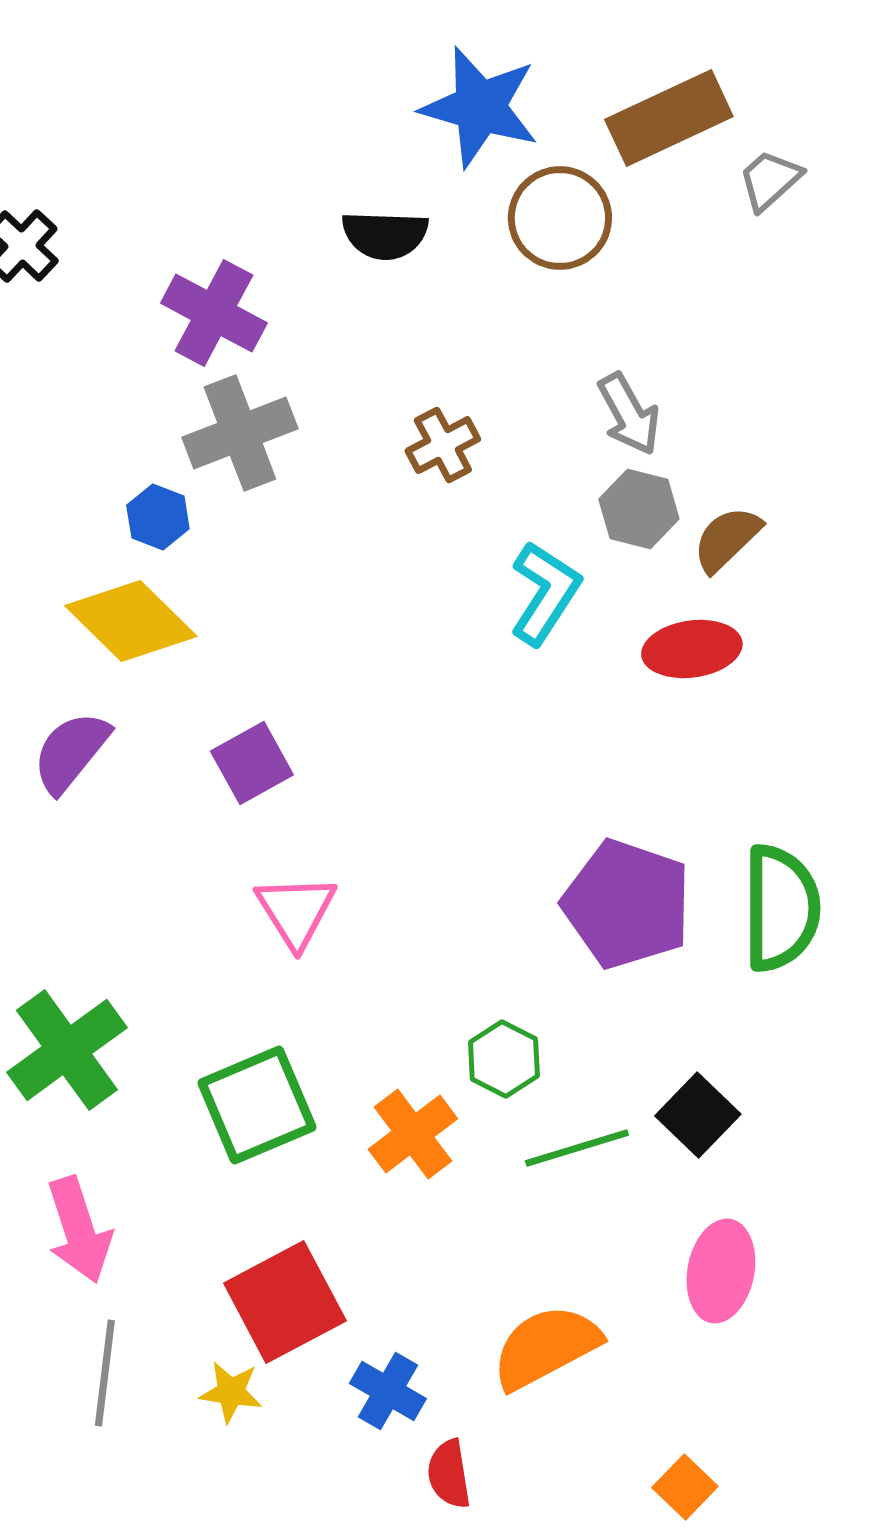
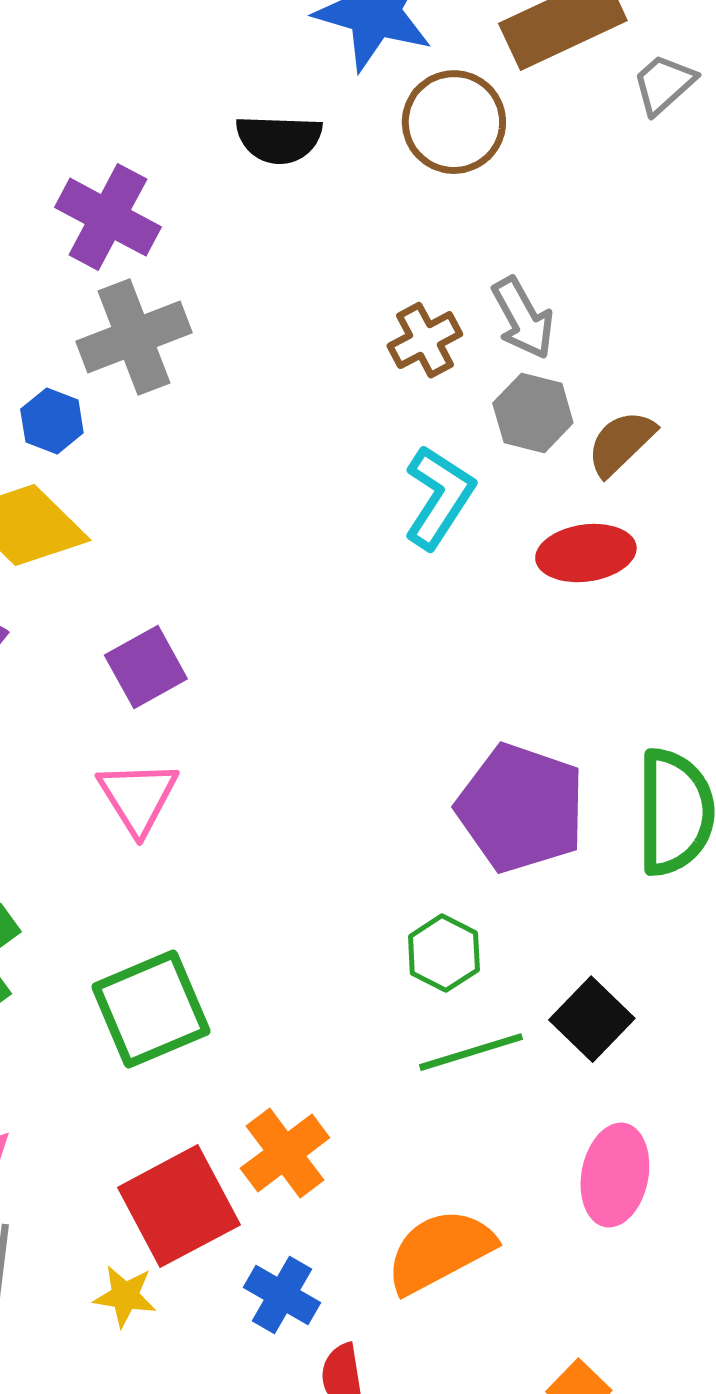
brown cross: (443, 445) -> (425, 340), moved
pink triangle: (296, 911) -> (138, 797), moved
green hexagon: (504, 1059) -> (444, 953), moved
orange cross: (413, 1134) -> (285, 1153), moved

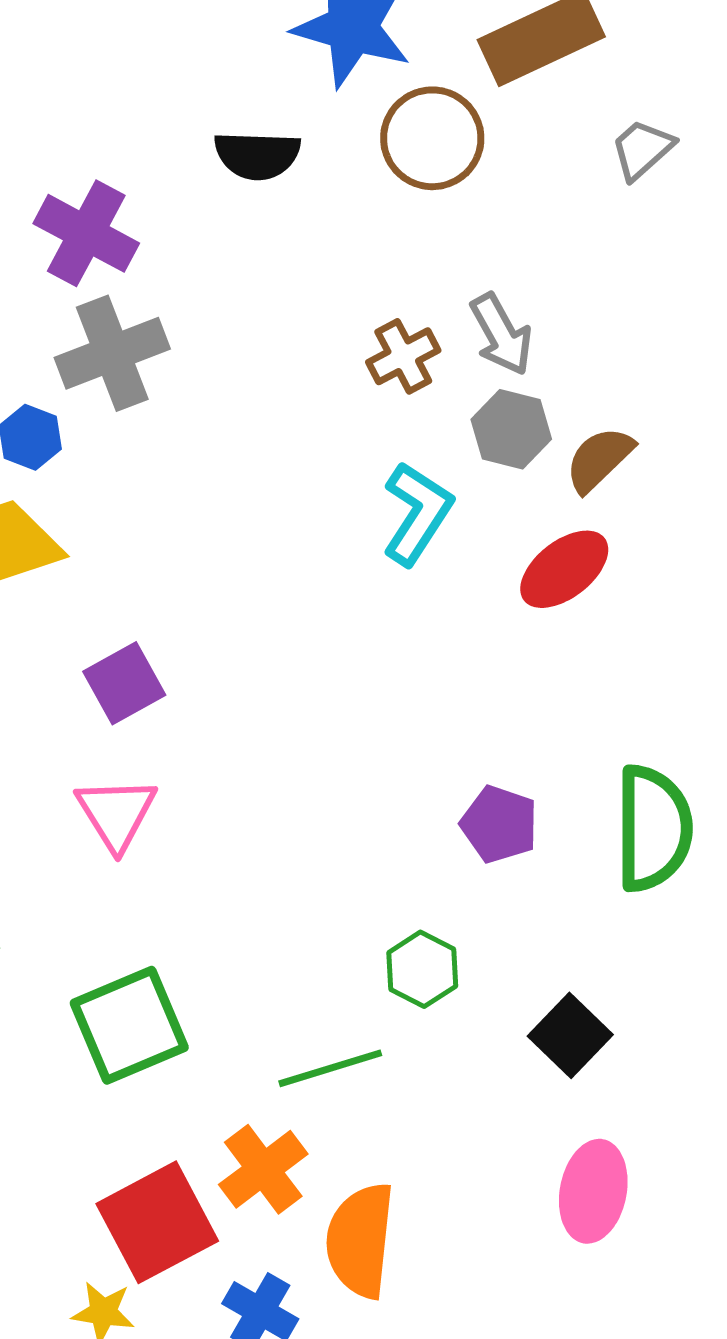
gray trapezoid: (664, 84) -> (642, 149), moved
red ellipse: (586, 553) -> (564, 569), turned -30
purple pentagon: (521, 808) -> (499, 824), size x0.6
green line: (471, 1052) -> (330, 1068), moved
orange semicircle: (440, 1251) -> (360, 1240), moved, turned -56

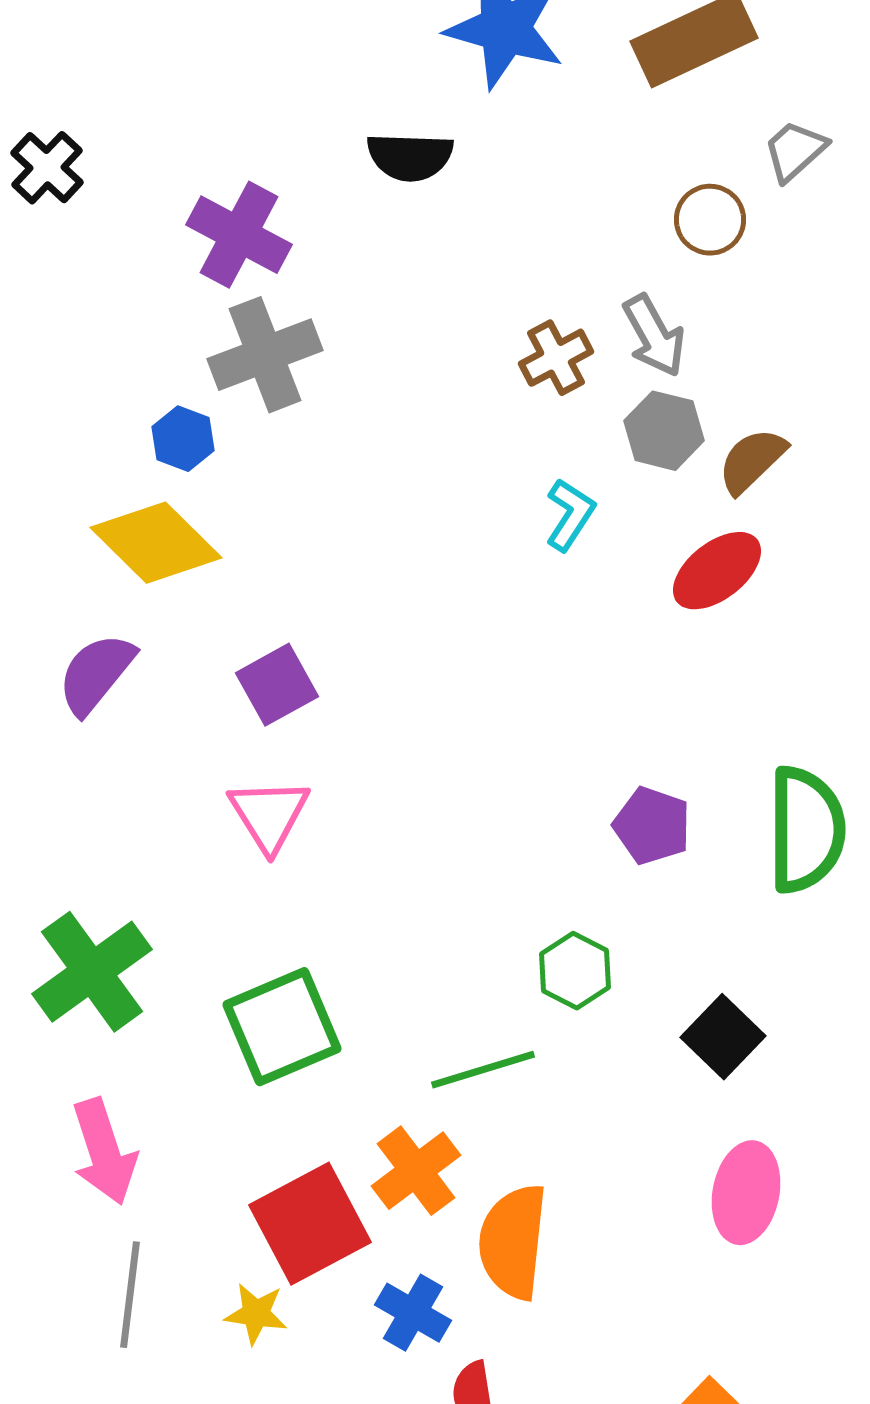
brown circle: (432, 138) -> (710, 220), moved, size x0.7
cyan L-shape: (417, 513) -> (570, 515), size x0.7

